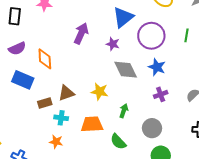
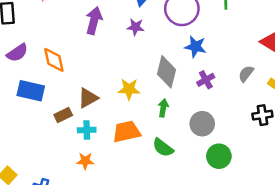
gray diamond: (126, 70) -> (167, 72), moved, turned 50

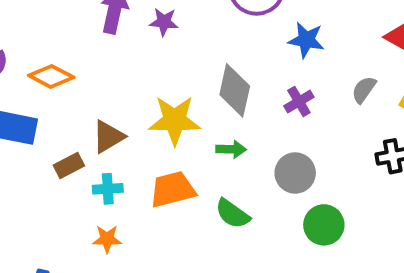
purple star: (136, 27) -> (164, 22), moved
blue star: (195, 47) -> (306, 40), moved
orange diamond: (54, 60) -> (51, 76), turned -48
yellow star: (129, 89) -> (175, 120), size x1.4
green arrow: (163, 108) -> (231, 149), turned 84

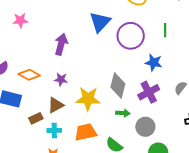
purple star: (164, 22) -> (61, 79), moved
purple cross: (299, 102) -> (149, 92), size x1.5
green arrow: (231, 149) -> (123, 113), moved

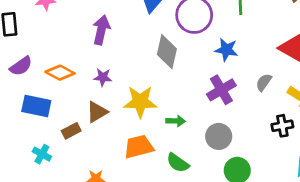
gray diamond: (118, 85) -> (167, 52), moved
green arrow: (123, 113) -> (176, 121), moved
cyan cross: (54, 130) -> (42, 154), moved, turned 32

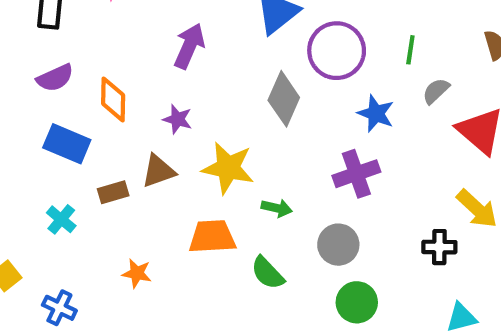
orange diamond: (60, 73) -> (113, 99), turned 52
gray semicircle: (264, 82) -> (436, 91), moved

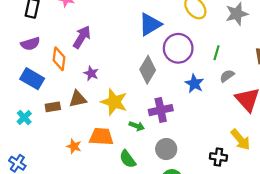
purple arrow: (189, 46) -> (82, 37), moved
purple cross: (356, 174) -> (161, 110), moved
orange star: (137, 273) -> (74, 146), moved

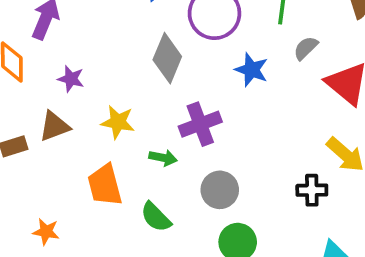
yellow star: (114, 102) -> (118, 122), size x0.7
orange trapezoid: (101, 137) -> (105, 185), turned -100
orange star: (74, 146) -> (46, 232), moved

